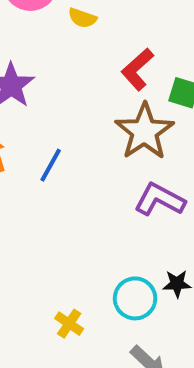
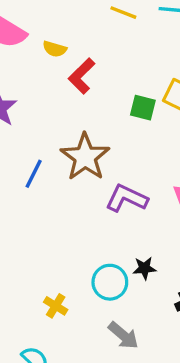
red L-shape: (137, 69) -> (82, 76), moved
brown star: (144, 132) -> (85, 157), moved

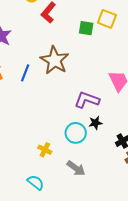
purple L-shape: (127, 198) -> (87, 100), moved
gray arrow: (123, 335) -> (76, 168), moved

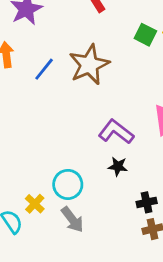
cyan circle: (76, 133) -> (68, 184), moved
yellow cross: (45, 150) -> (35, 204), moved

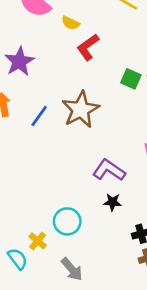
gray arrow: (72, 220) -> (72, 269), moved

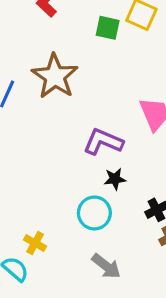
cyan circle: (67, 221) -> (94, 213), moved
gray arrow: (72, 269) -> (106, 266), moved

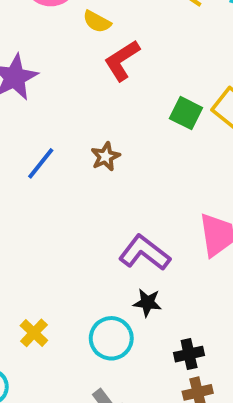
brown star: (55, 76) -> (105, 157), size x0.5
yellow cross: (35, 243) -> (34, 333), moved

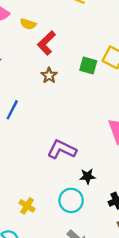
brown star: (105, 157) -> (49, 75), moved
purple L-shape: (145, 253) -> (62, 150), moved

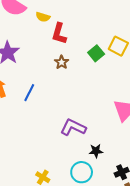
red L-shape: (46, 43) -> (59, 34), turned -30
green square: (88, 66) -> (96, 53), turned 35

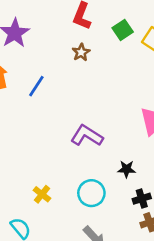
green square: (96, 53) -> (123, 30), moved
black star: (96, 151) -> (127, 169), moved

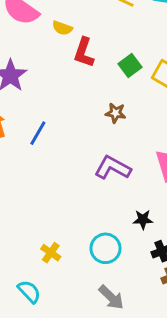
brown star: (81, 52) -> (116, 113), moved, turned -30
purple L-shape: (87, 136) -> (113, 168), moved

